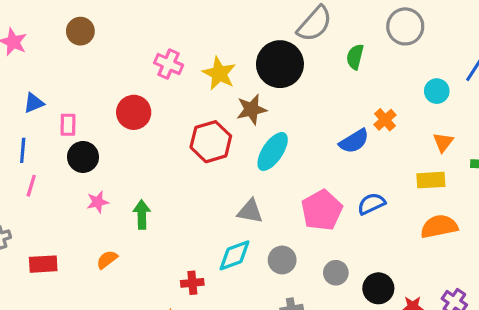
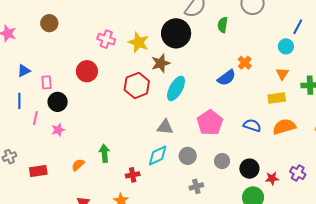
cyan circle: (437, 91) -> (286, 46), moved
pink line: (31, 186) -> (35, 118), moved
pink star: (98, 202) -> (58, 130), moved
blue semicircle: (371, 204) -> (252, 125), moved, turned 48
green arrow: (142, 214) -> (104, 153), moved

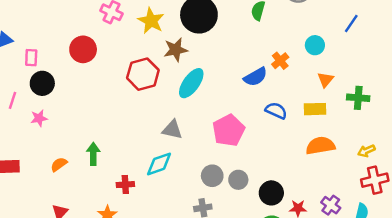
cyan circle: (286, 46) -> (315, 45), moved
blue semicircle: (252, 125) -> (276, 111), moved
gray circle: (188, 156) -> (212, 176), moved

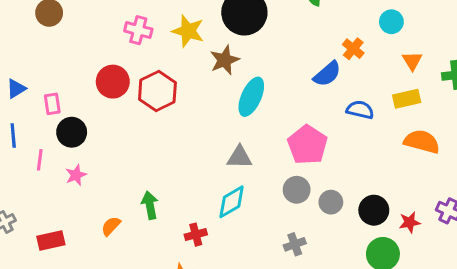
red hexagon: (143, 74) -> (157, 91), moved
orange semicircle: (320, 146) -> (422, 142), turned 36
gray circle: (212, 176) -> (297, 190), moved

